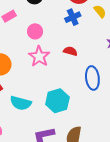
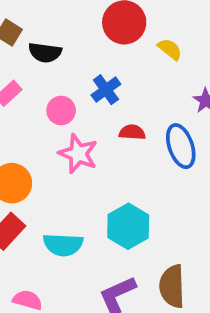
blue cross: (73, 17) -> (106, 90), moved
blue ellipse: (92, 78) -> (181, 146), moved

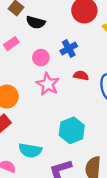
cyan semicircle: (63, 245) -> (30, 150), moved

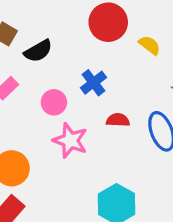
black semicircle: (36, 22) -> (38, 51), turned -36

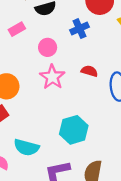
blue cross: (93, 83) -> (80, 29), moved

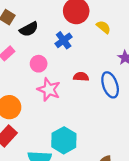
cyan hexagon: (74, 130) -> (64, 140), moved

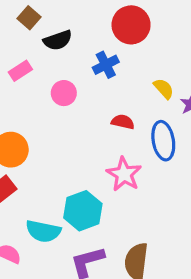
yellow semicircle: (103, 27) -> (164, 89), moved
pink star: (49, 90) -> (124, 174), moved

